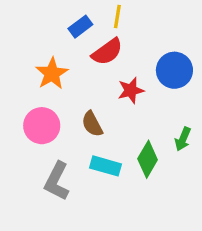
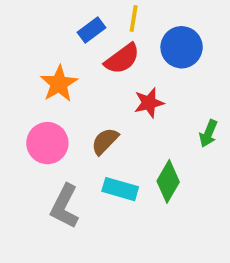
blue circle: (174, 70) -> (182, 47), moved
brown semicircle: (92, 124) -> (105, 141), turned 72
green arrow: (183, 139) -> (208, 133), moved

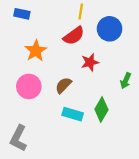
blue rectangle: (91, 30) -> (22, 14), moved, turned 49
gray L-shape: (65, 206) -> (18, 138), moved

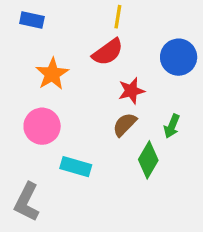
blue circle: (110, 29) -> (179, 57), moved
green arrow: (126, 81) -> (172, 126), moved
brown semicircle: (63, 85) -> (125, 124), moved
cyan rectangle: (73, 114) -> (76, 167), moved

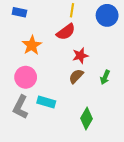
blue circle: (179, 57) -> (107, 15), moved
green diamond: (148, 160) -> (86, 118), moved
gray L-shape: (27, 202) -> (20, 107), moved

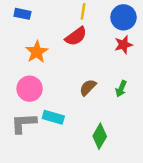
red star: (80, 56) -> (123, 45), moved
gray L-shape: (20, 107) -> (24, 123), turned 60

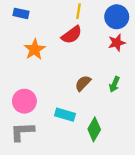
pink circle: (30, 89) -> (24, 101), moved
cyan rectangle: (53, 117) -> (65, 115), moved
gray L-shape: (24, 123) -> (22, 132), moved

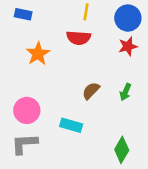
red semicircle: (72, 35) -> (79, 38), turned 40
green diamond: (94, 129) -> (122, 150), moved

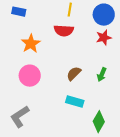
pink circle: (27, 110) -> (30, 76), moved
cyan rectangle: (71, 125) -> (75, 102), moved
gray L-shape: (24, 144) -> (20, 117), turned -30

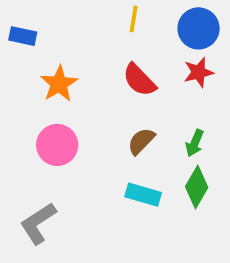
blue rectangle: (19, 12) -> (23, 36), moved
red semicircle: (64, 31) -> (139, 80), moved, turned 42
green diamond: (99, 122) -> (197, 187), moved

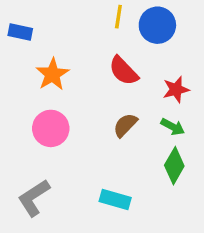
blue circle: (199, 28) -> (157, 25), moved
red star: (199, 72) -> (176, 89), moved
green arrow: (195, 143) -> (173, 127), turned -85
cyan rectangle: (143, 195) -> (115, 200), moved

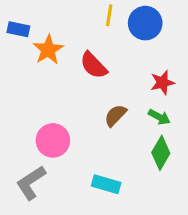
red semicircle: (124, 71) -> (94, 65), moved
orange star: (52, 74) -> (48, 50), moved
pink circle: (51, 128) -> (53, 140), moved

